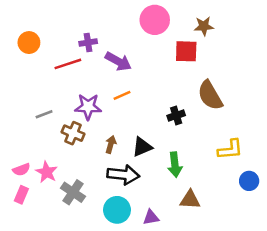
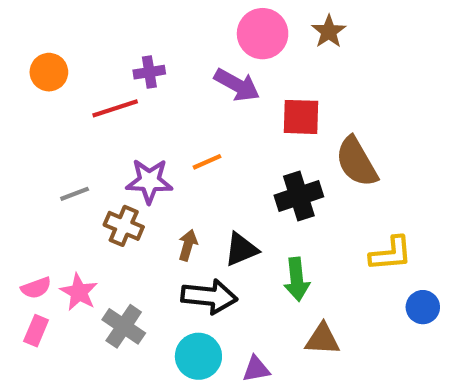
brown star: (204, 26) -> (329, 31), moved, turned -30
red square: (186, 51) -> (301, 117), moved
purple arrow: (118, 61) -> (237, 85), moved
black cross: (176, 116) -> (299, 196), size x1.5

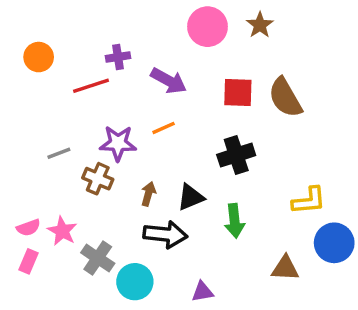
purple arrow: (237, 85) -> (169, 81), moved
brown semicircle: (357, 162) -> (285, 98), moved
blue circle: (423, 307) -> (334, 243), size x1.5
brown triangle: (322, 339) -> (285, 268), moved
cyan circle: (198, 356) -> (135, 282), moved

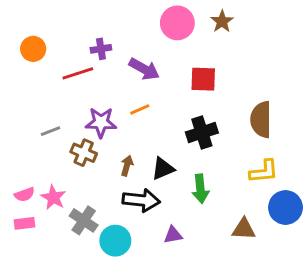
brown semicircle: (285, 98) -> (261, 120), moved, turned 30
pink rectangle: (28, 261) -> (24, 223), turned 60
purple triangle: (202, 292) -> (173, 235), moved

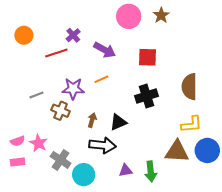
purple cross: (101, 49) -> (73, 35), turned -32
green arrow: (200, 189) -> (151, 171), moved
brown triangle: (244, 229) -> (177, 152), moved, size x1.4

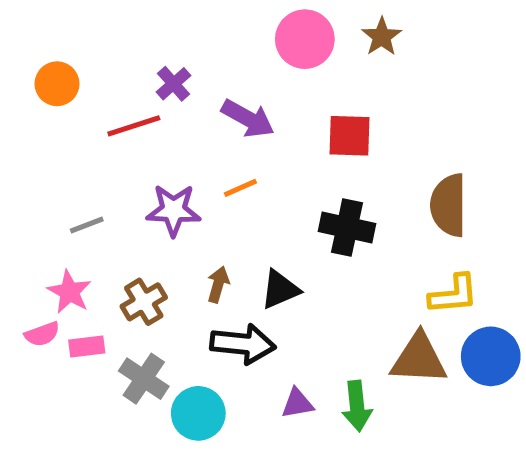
black cross: (147, 96) -> (347, 228), turned 30
brown cross: (61, 111) -> (144, 302), moved, turned 36
pink star: (39, 143) -> (69, 292), moved
pink rectangle: (18, 162) -> (87, 346), moved

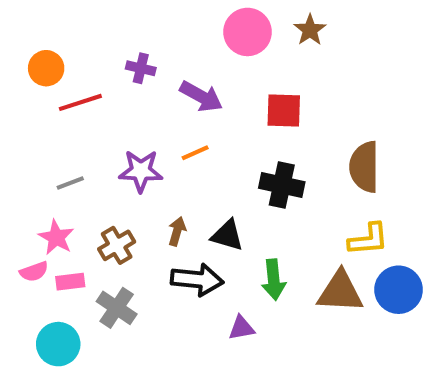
purple cross: (173, 84) -> (141, 68), turned -36
red line: (134, 126) -> (80, 102), moved
black triangle: (280, 289) -> (227, 235), turned 39
green arrow: (357, 406) -> (274, 280), moved
cyan circle: (198, 413) -> (58, 344), moved

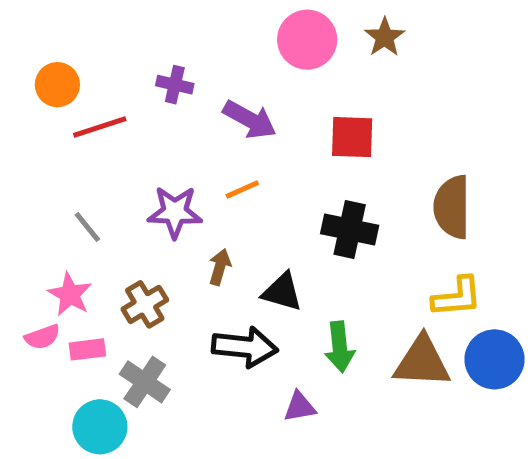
gray line: (70, 183) -> (87, 227), turned 72
brown arrow: (177, 231) -> (220, 267), moved
cyan circle: (58, 344) -> (100, 427), moved

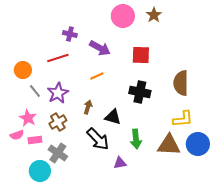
orange circle: (57, 85) -> (23, 70), moved
red line: (100, 127) -> (58, 58), moved
purple star: (175, 212) -> (58, 93), moved, turned -30
black arrow: (245, 347) -> (98, 139), turned 40

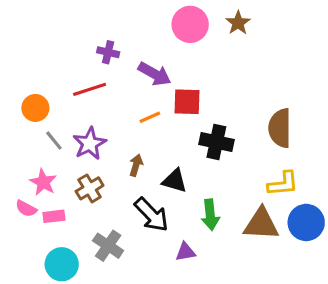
red square: (141, 55) -> (187, 102), moved
pink semicircle: (17, 135) -> (26, 209), turned 48
gray cross: (58, 153) -> (108, 246), moved

